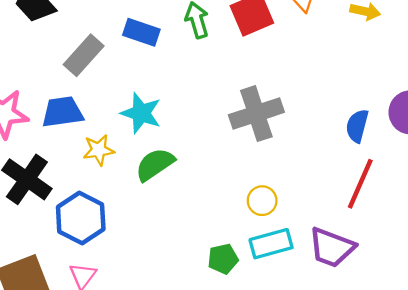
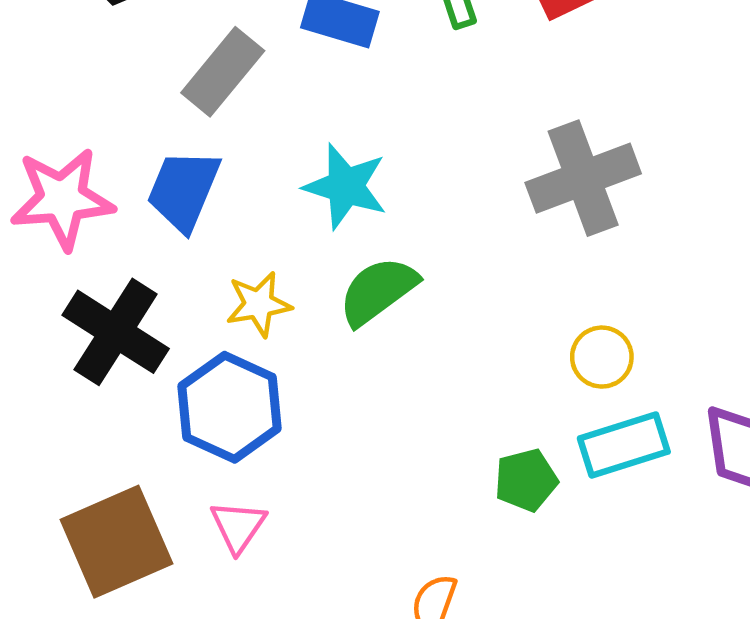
blue trapezoid: (62, 112) -> (184, 190), turned -57
yellow star: (99, 150) -> (259, 304), moved

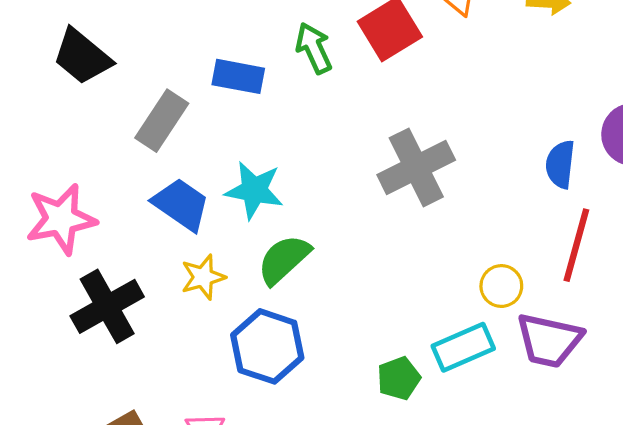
blue trapezoid: (184, 190) -> (181, 204), moved, turned 108
black cross: (116, 332) -> (107, 306), turned 34
yellow circle: (602, 357) -> (501, 286), moved
blue hexagon: (230, 407) -> (267, 346), moved

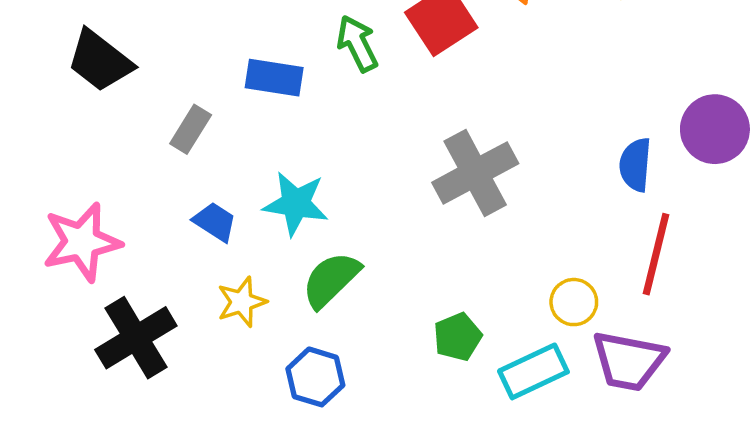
gray rectangle: (162, 121) -> (191, 129), size x0.7
blue trapezoid: (181, 204) -> (215, 222), size x0.7
blue hexagon: (267, 346) -> (315, 377), size x0.7
green pentagon: (399, 378) -> (458, 337), moved

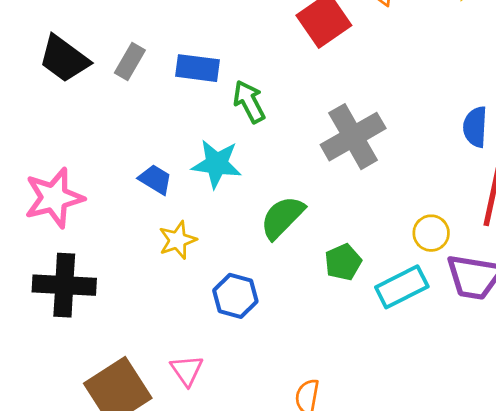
green arrow: (357, 44) -> (249, 102), moved
gray rectangle: (191, 129) -> (130, 62), moved
green semicircle: (331, 280) -> (282, 217), moved
black cross: (136, 338) -> (64, 285), moved, turned 36

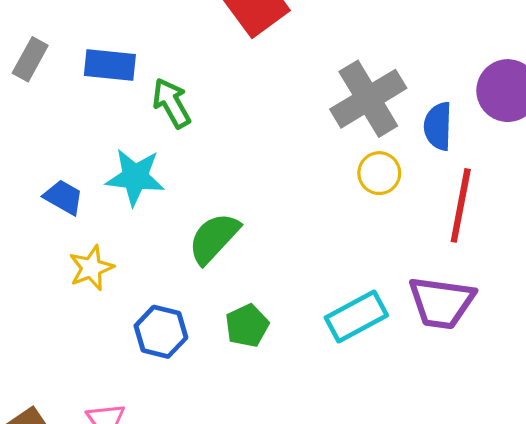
gray cross: (353, 137) -> (368, 99), moved
yellow circle: (431, 233) -> (379, 173), moved
green pentagon: (343, 262) -> (247, 326), moved

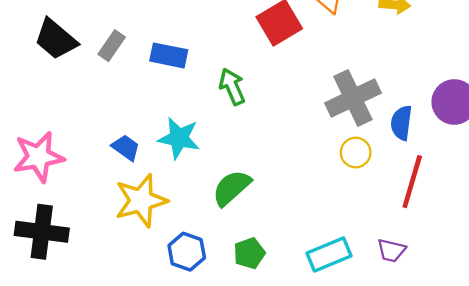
green arrow: (171, 103) -> (232, 87), moved
yellow star: (91, 268) -> (141, 201), size x1.6
purple trapezoid: (441, 303) -> (391, 250), size x0.6

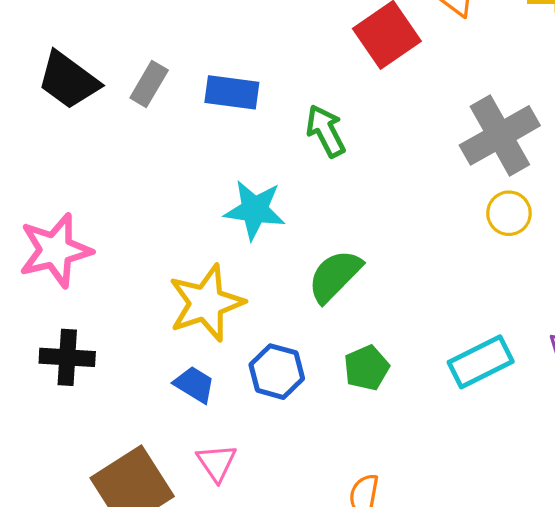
blue trapezoid: (126, 148) -> (194, 384), moved
black cross: (42, 232) -> (67, 357), size x0.7

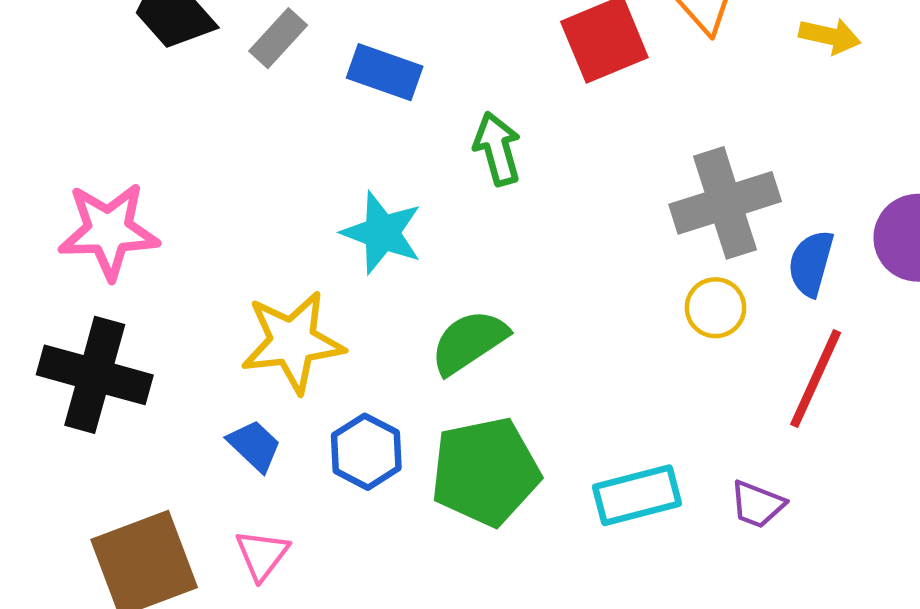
black cross: (67, 357) -> (95, 375), size x1.5
green pentagon: (367, 368) -> (485, 472), size x1.8

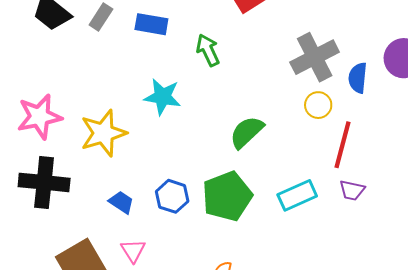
yellow star: (293, 342) -> (103, 133), moved
green semicircle: (469, 342) -> (247, 132), moved
red line: (816, 379) -> (342, 145), moved

